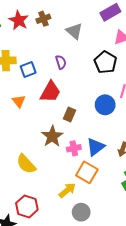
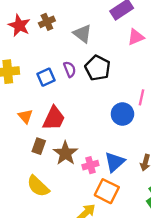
black pentagon: (105, 62) -> (98, 68), moved
blue square: (28, 69) -> (46, 77), moved
red trapezoid: (50, 92) -> (54, 118), moved
brown rectangle: (69, 114) -> (39, 146), moved

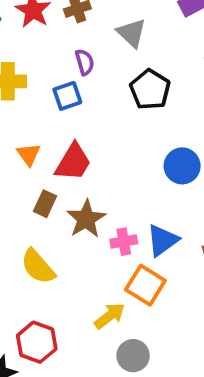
purple semicircle: (70, 69) -> (85, 62), moved

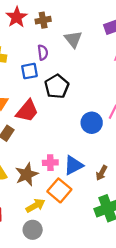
black pentagon: (150, 89) -> (57, 86), moved
brown star: (86, 219) -> (27, 174), moved
gray circle: (133, 356) -> (33, 230), moved

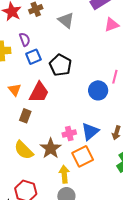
purple semicircle: (43, 52) -> (25, 39), moved
orange square: (59, 190) -> (83, 156), turned 35
yellow arrow: (35, 206) -> (64, 174), turned -54

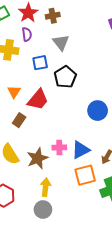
gray triangle: (66, 20) -> (61, 42), moved
purple semicircle: (25, 39) -> (27, 34), moved
orange square: (83, 156) -> (85, 175), moved

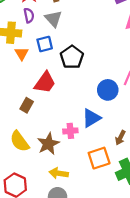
gray triangle: (61, 42) -> (53, 19), moved
orange triangle: (14, 92) -> (22, 54), moved
blue triangle: (81, 150) -> (91, 118), moved
yellow arrow: (46, 187) -> (59, 173), turned -84

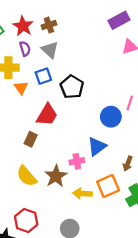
yellow arrow: (59, 173) -> (82, 193), moved

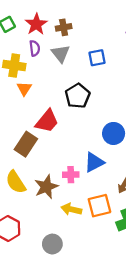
blue square: (43, 76) -> (97, 58), moved
brown rectangle: (31, 139) -> (26, 144), size x1.5

